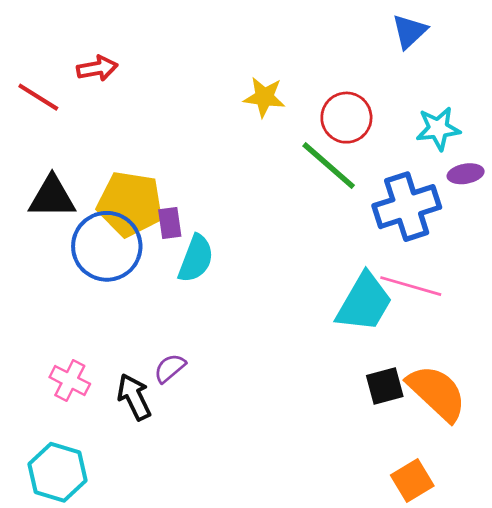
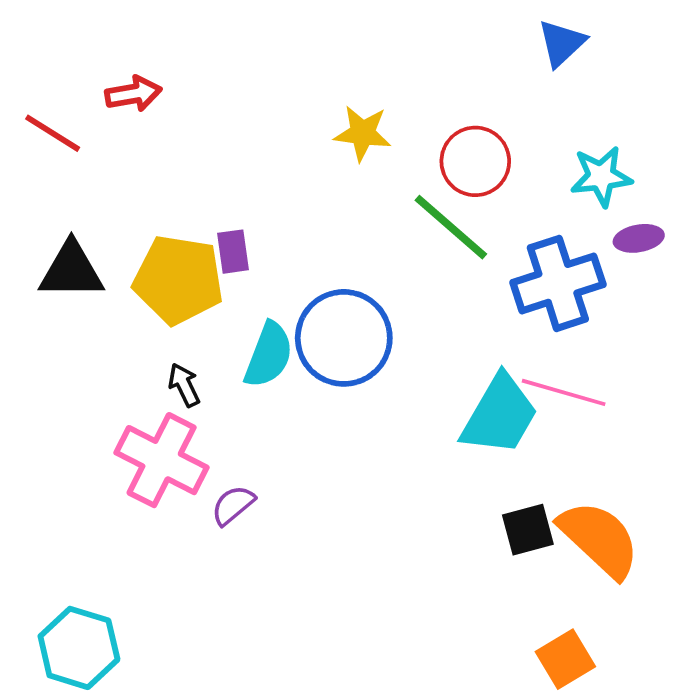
purple rectangle: (170, 223) -> (233, 252), moved
blue circle: (107, 246) -> (344, 338), moved
pink cross: (70, 381) -> (162, 460), moved, size x1.6
black arrow: (134, 397) -> (184, 385), moved, size x0.7

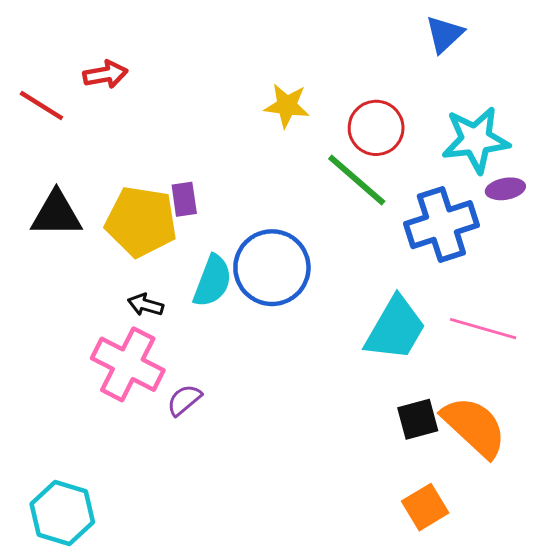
cyan star: (601, 176) -> (476, 140), size x1.4
black arrow: (184, 385) -> (146, 305), turned -48
pink line: (564, 392) -> (483, 329), moved
orange square: (565, 659) -> (425, 507), moved

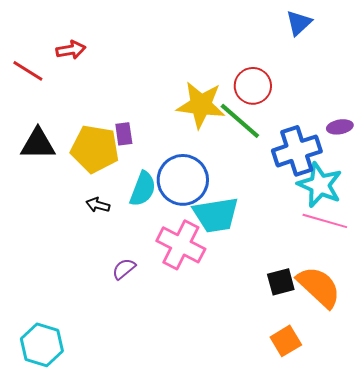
yellow star: (287, 106) -> (201, 105), moved, size x1.6
cyan star: (476, 140) -> (320, 185), moved, turned 30
cyan trapezoid: (395, 329) -> (216, 215), moved, turned 51
pink cross: (128, 364) -> (181, 245), moved

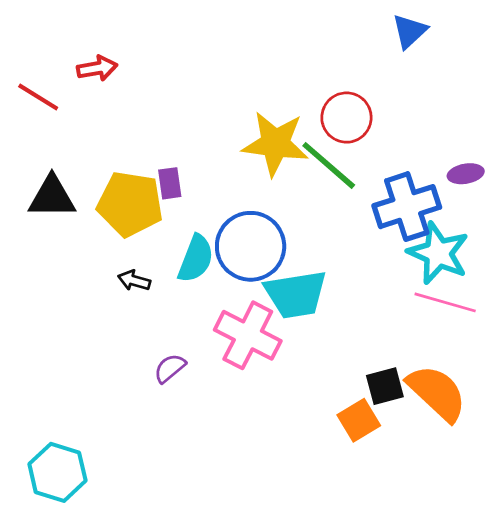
orange square: (286, 341) -> (359, 420), moved

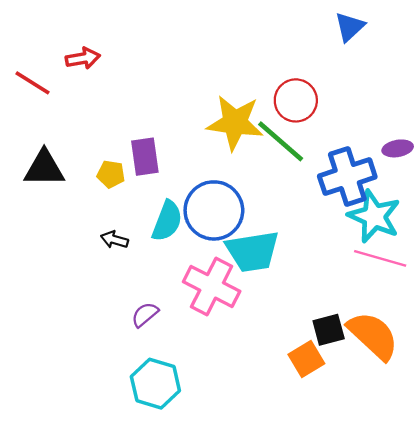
purple rectangle: (170, 183) -> (145, 157), size x1.4
yellow pentagon: (130, 204) -> (111, 174), size x0.5
cyan hexagon: (57, 472) -> (155, 384), moved

